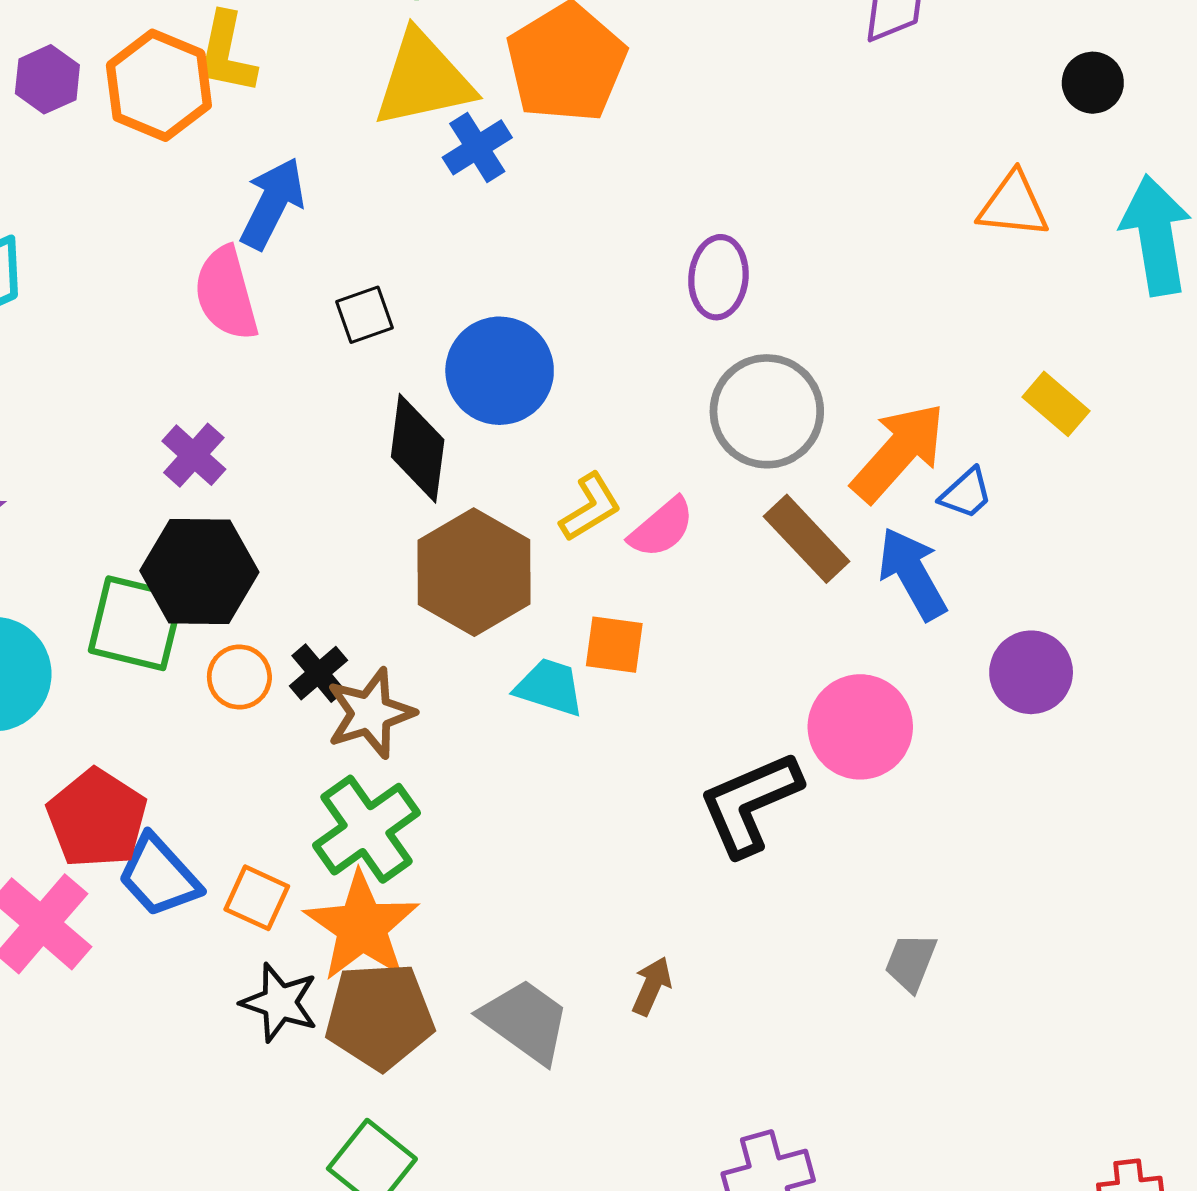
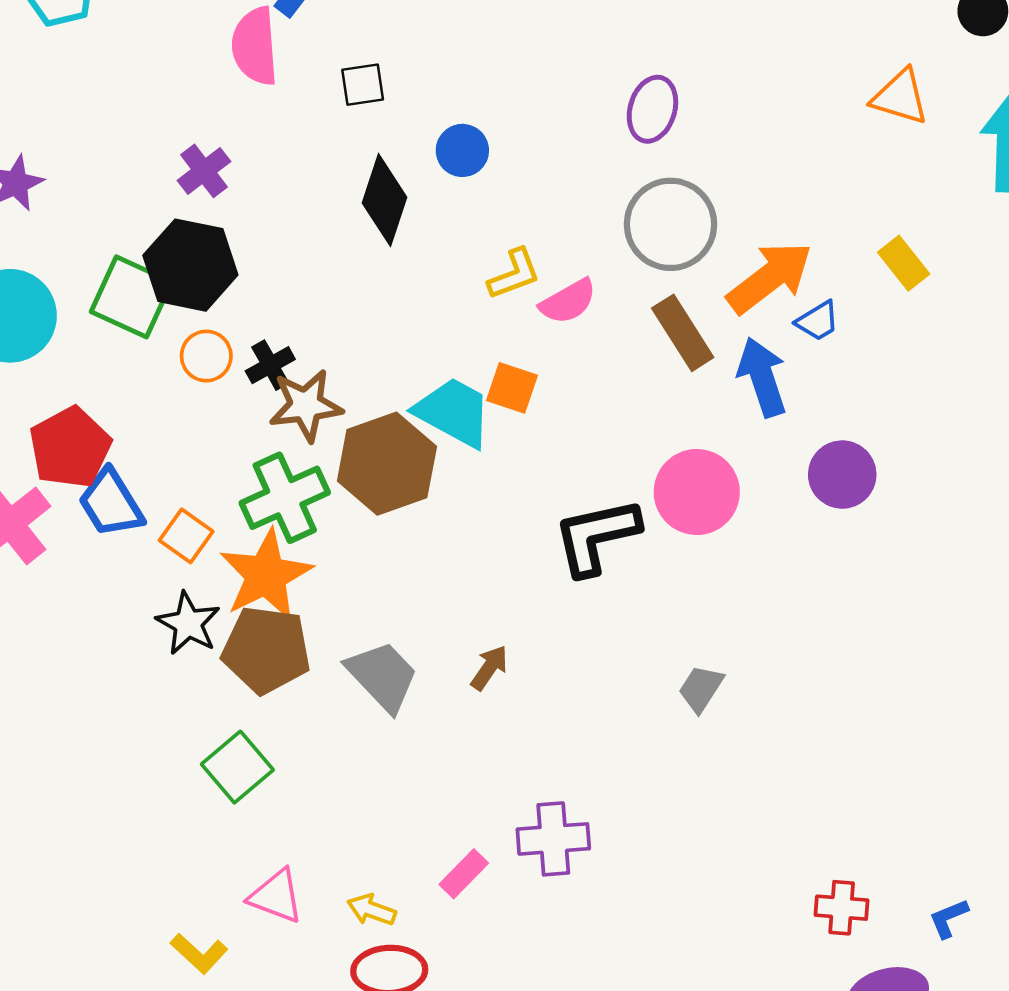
blue circle: (500, 371) -> (462, 150), size x0.6
brown hexagon: (474, 572) -> (387, 464), moved
cyan trapezoid: (550, 687) -> (454, 412), size x1.4

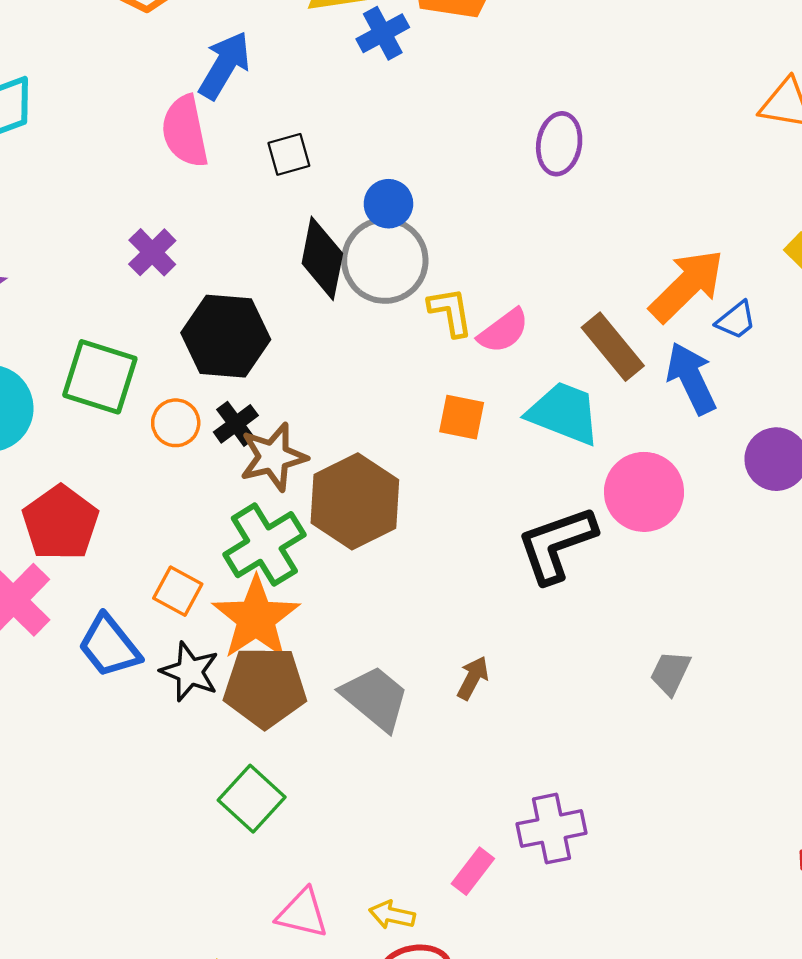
gray circle: (671, 224) -> (385, 260), moved
black hexagon: (190, 265) -> (226, 336), moved
yellow L-shape: (514, 274) -> (450, 312), turned -72
cyan trapezoid: (454, 412) -> (564, 413), moved
blue trapezoid: (111, 503) -> (109, 646), moved

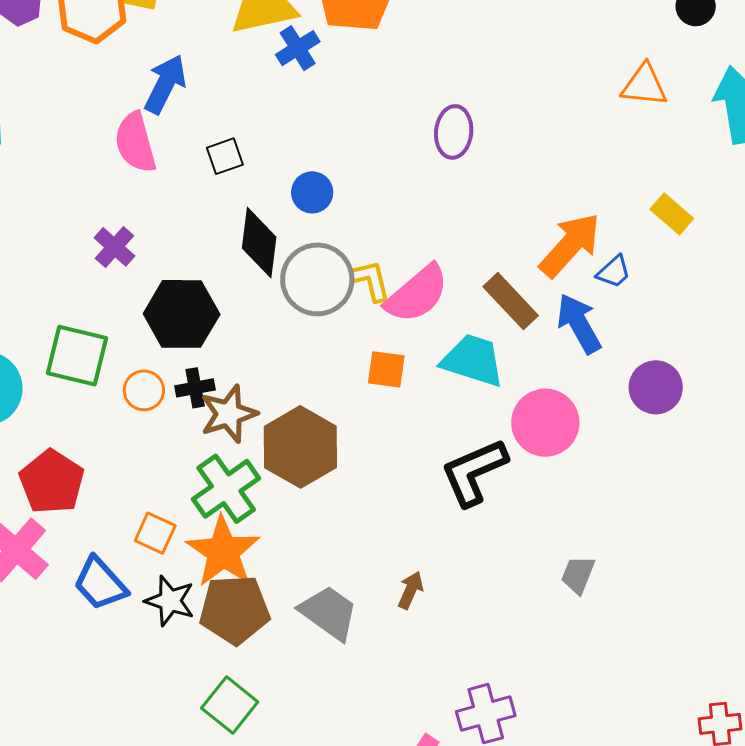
gray circle: (385, 260) -> (317, 279), moved
pink semicircle: (503, 331) -> (417, 294), size x1.5
black cross: (236, 424) -> (195, 388), turned 30

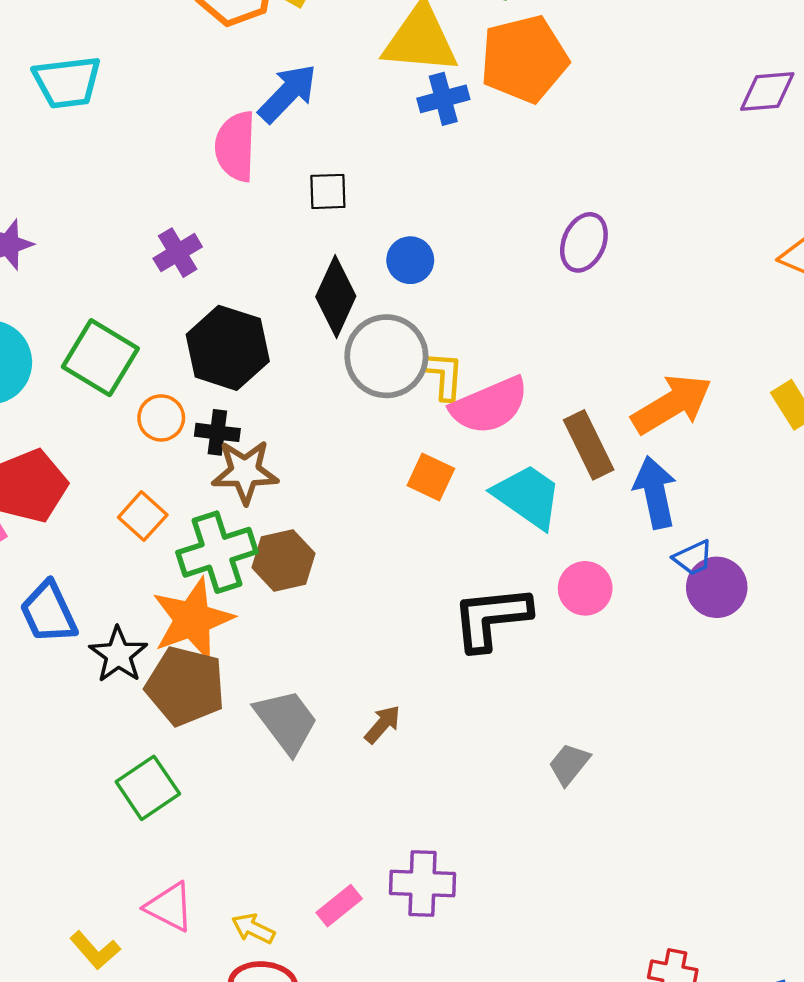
blue trapezoid: (614, 272) -> (693, 558), moved
pink circle: (545, 423) -> (585, 588), size x0.7
brown hexagon: (300, 447) -> (284, 560), moved, size x0.7
orange square: (155, 533) -> (143, 516), moved

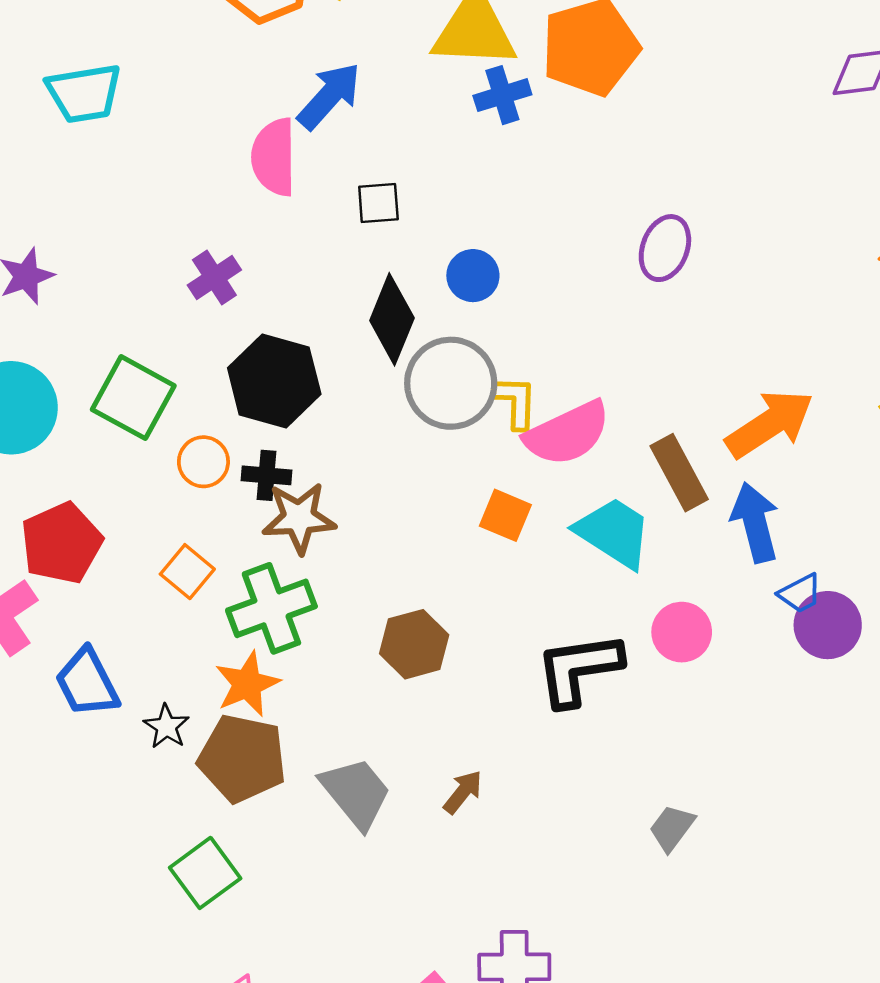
brown hexagon: (284, 560) -> (414, 644), moved
orange star: (192, 619) -> (247, 684), size x0.7
black star: (118, 655) -> (166, 726), size x0.7

